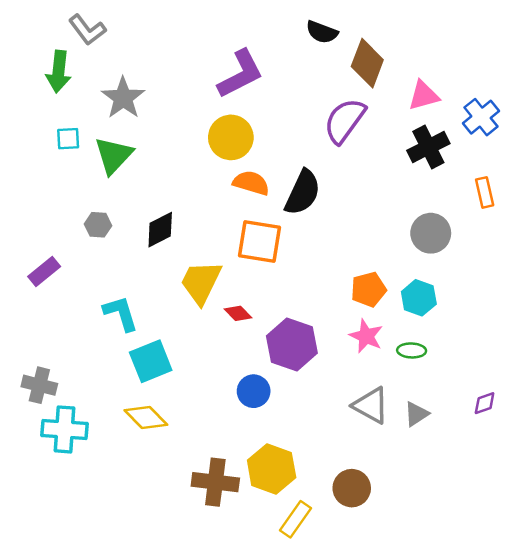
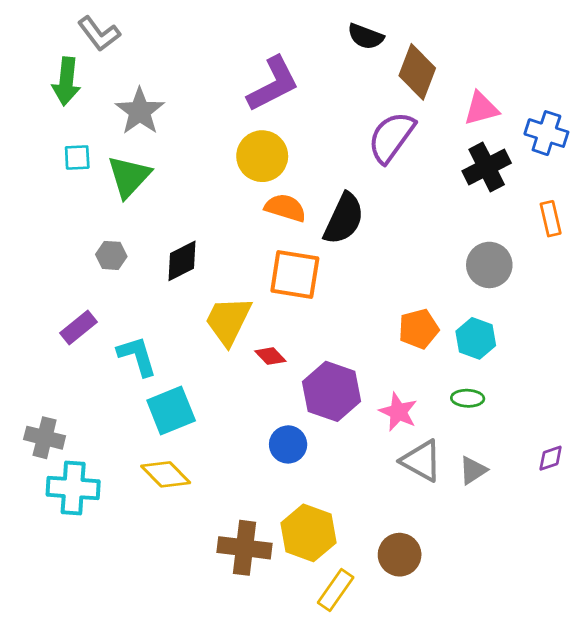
blue cross: (481, 117) -> (546, 133), turned -33
purple rectangle: (44, 271) -> (79, 328), moved
pink star: (366, 336) -> (398, 412), moved

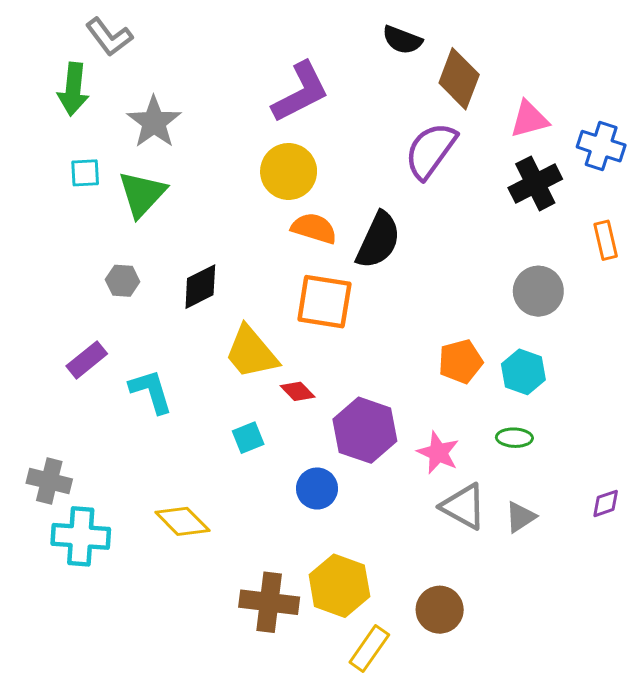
yellow trapezoid: (228, 321) -> (251, 352), turned -66
cyan square: (171, 410) -> (248, 438), moved, size x0.6

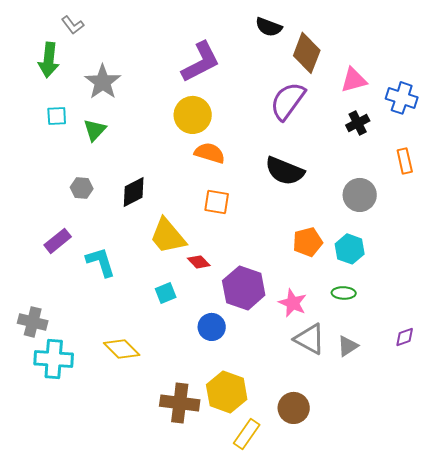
gray L-shape: (109, 37) -> (73, 25), size x0.7
black cross: (535, 183) -> (358, 123), size x0.7
green triangle: (142, 194) -> (95, 130), size x0.7
black semicircle: (378, 240) -> (285, 171), moved, turned 87
orange square: (324, 302) -> (217, 202), size x0.7

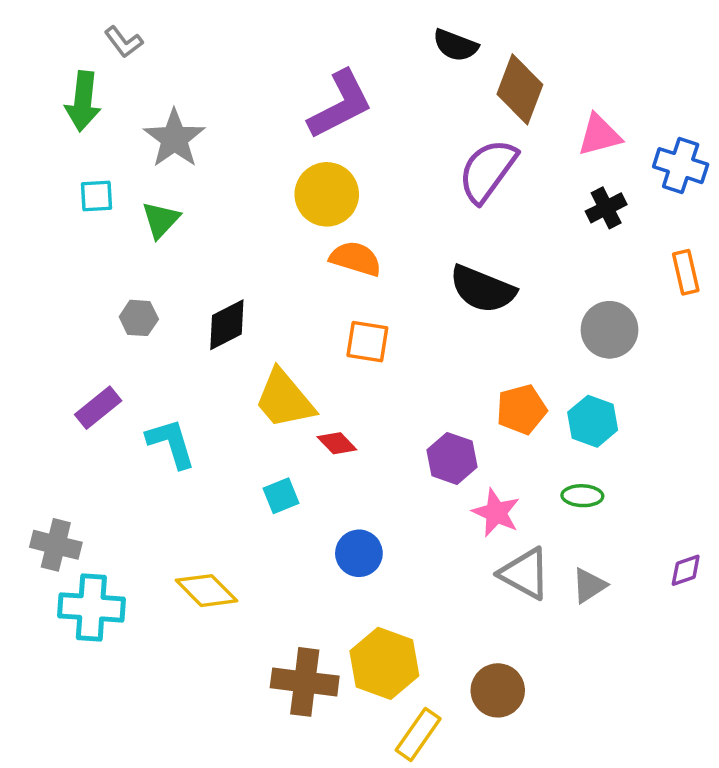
purple hexagon: (244, 288) -> (452, 458), moved, size x0.7

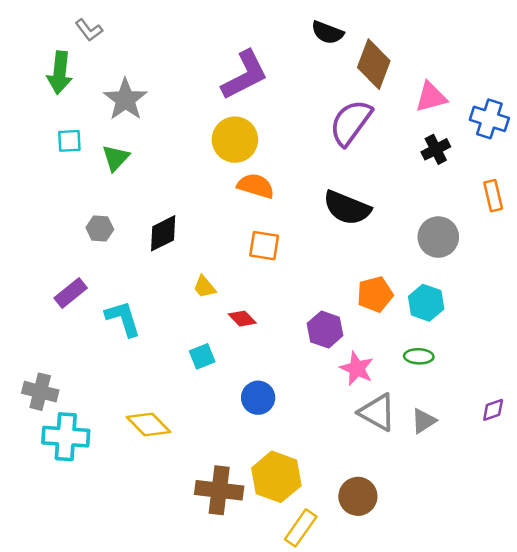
yellow trapezoid: (284, 399) -> (205, 287), size x0.5

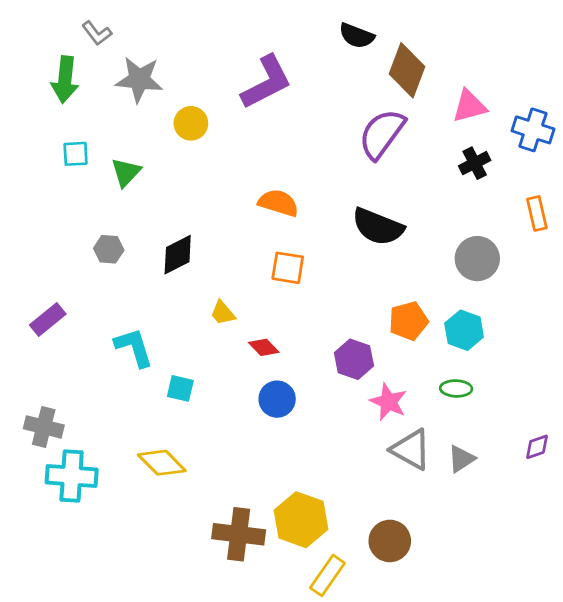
gray star: (125, 99) -> (139, 80), moved, turned -30
yellow circle: (235, 140) -> (191, 123), moved, size x0.7
purple rectangle: (71, 293) -> (48, 320), moved
cyan square: (202, 356) -> (180, 388), moved, turned 35
blue circle: (258, 398) -> (277, 399), moved

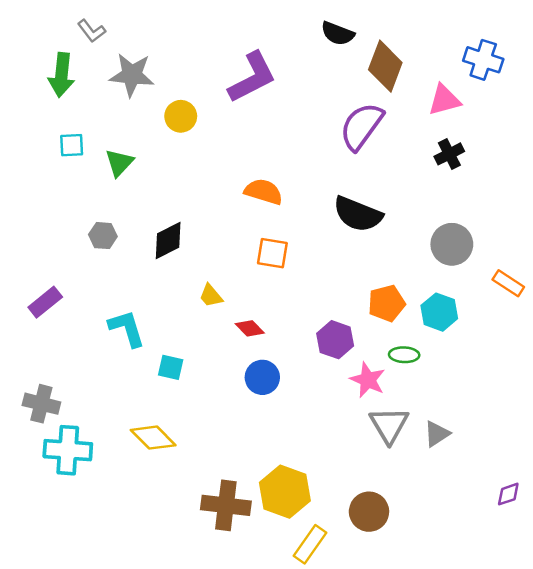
blue cross: (533, 130) -> (483, 60), moved
orange rectangle: (537, 213) -> (508, 283), moved, turned -44
green ellipse: (456, 388) -> (404, 355), moved
purple diamond: (537, 447) -> (508, 494), moved
gray triangle: (411, 449) -> (389, 425), turned 30

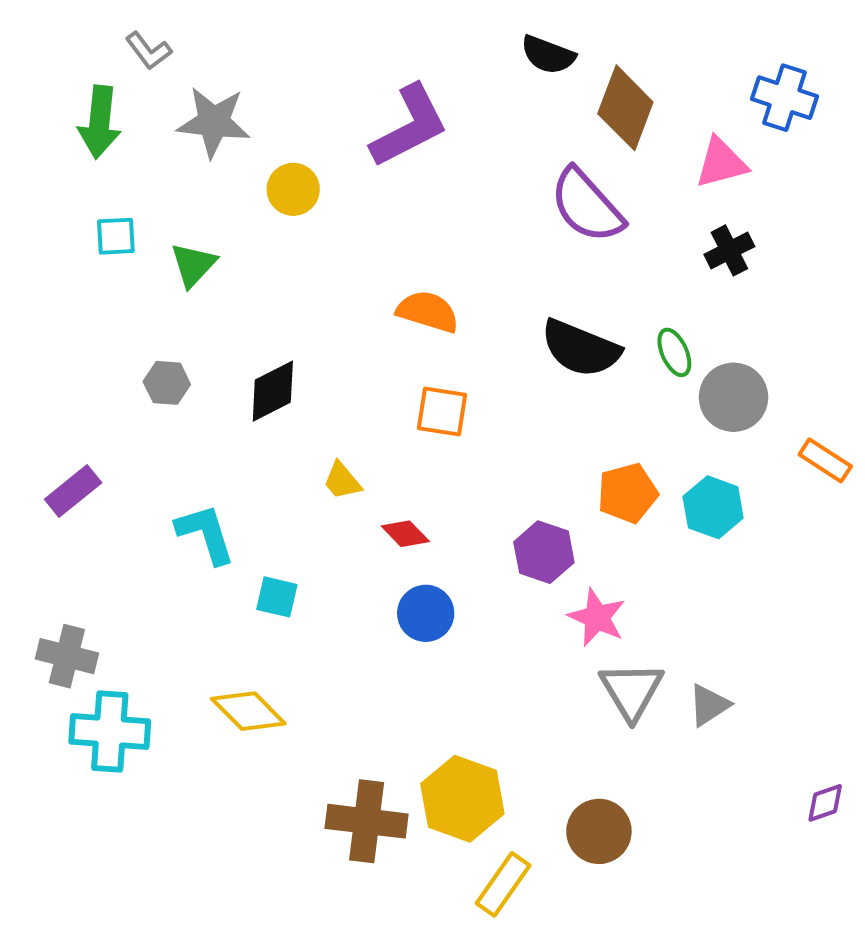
purple semicircle: (361, 126) -> (587, 206), turned -78
green ellipse: (404, 355) -> (674, 352), moved, turned 64

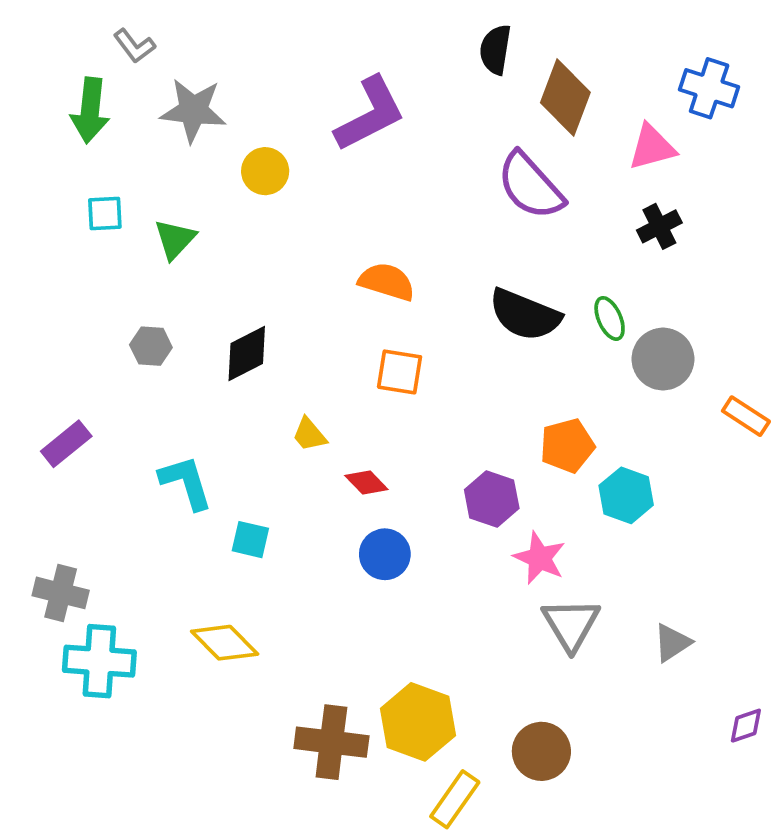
black semicircle: (548, 55) -> (495, 50), turned 78
cyan hexagon: (713, 507) -> (626, 495), moved
gray triangle: (709, 705) -> (672, 643), moved

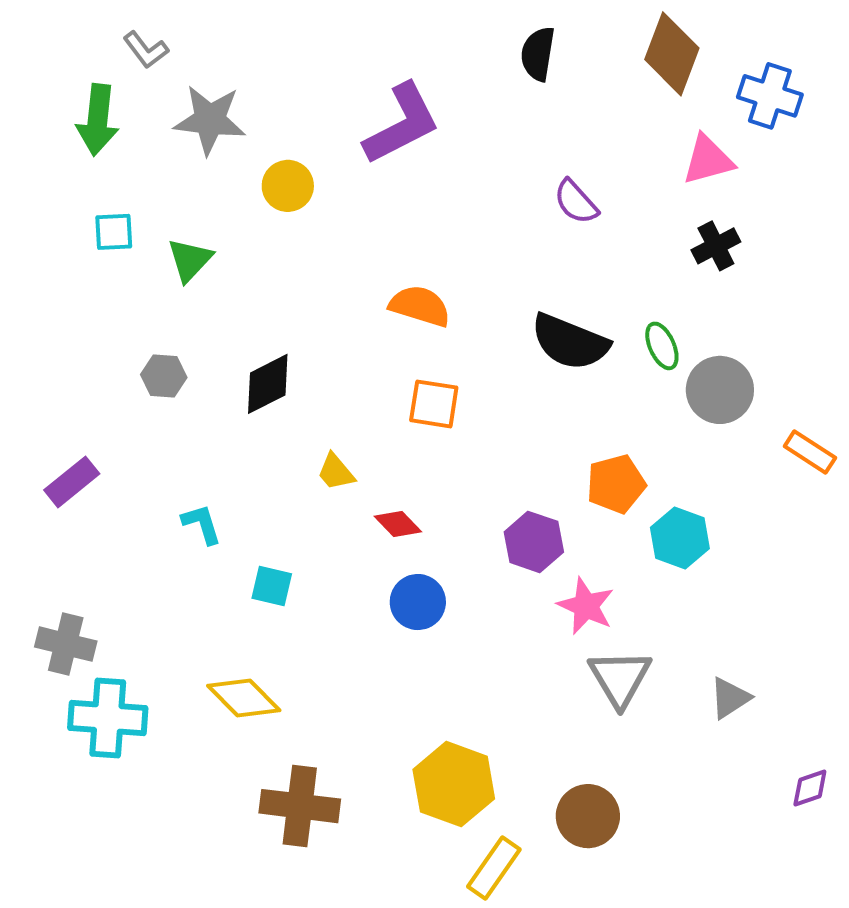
brown diamond: (565, 97) -> (672, 54), moved
purple semicircle: (530, 186) -> (576, 202), size x0.6
cyan L-shape: (186, 482) -> (202, 524), size x0.7
brown cross: (331, 742) -> (300, 806), moved

